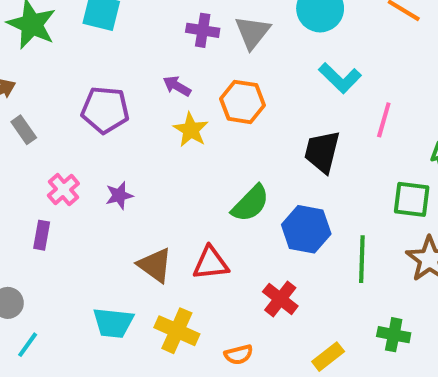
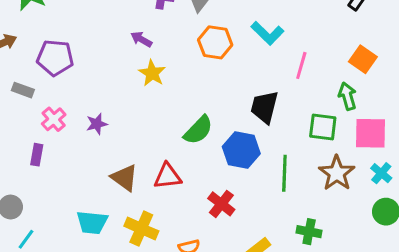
orange hexagon: (243, 102) -> (215, 42), moved
purple pentagon: (105, 110) -> (55, 58), moved
gray rectangle: (24, 130) -> (23, 90), moved, turned -35
black trapezoid: (322, 152) -> (264, 107), moved

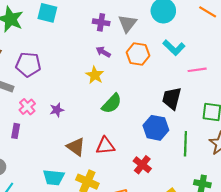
purple arrow: (141, 39) -> (103, 52), moved
pink line: (301, 65) -> (197, 70), turned 66
green semicircle: (198, 130) -> (112, 104), moved

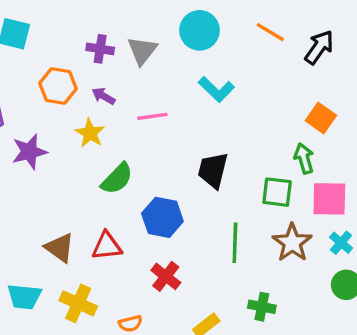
orange hexagon: (138, 54) -> (58, 86), moved
pink line: (197, 70) -> (152, 116), moved
purple star: (57, 110) -> (29, 152), moved, size x1.5
blue hexagon: (156, 128) -> (162, 217), moved

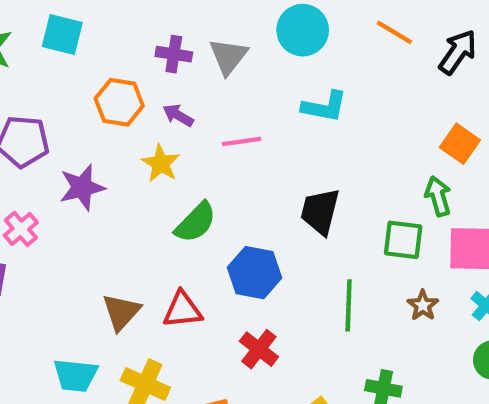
cyan L-shape: (216, 89) -> (325, 107), turned -33
brown star: (292, 243) -> (423, 305), size x0.6
brown triangle: (60, 248) -> (121, 312), turned 36

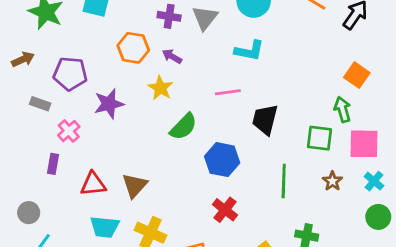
cyan L-shape: (325, 107) -> (249, 51), moved
pink line: (241, 142) -> (228, 92), moved
red triangle: (183, 310) -> (93, 184), moved

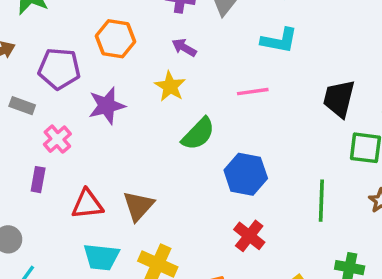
orange hexagon: (133, 48) -> (115, 39), moved
black trapezoid: (265, 119) -> (339, 99), moved

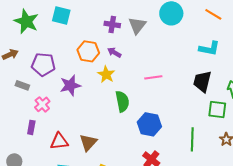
orange hexagon: (115, 39) -> (88, 51), moved
cyan L-shape: (279, 40) -> (209, 48), moved
green semicircle: (198, 134) -> (122, 101), turned -55

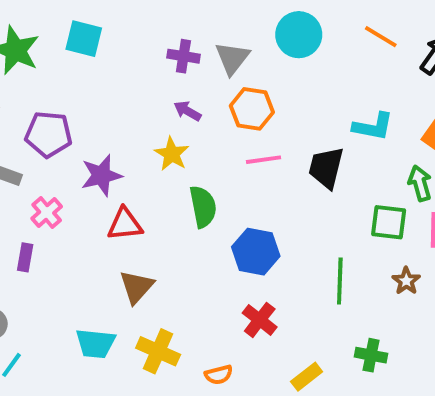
cyan L-shape: (209, 48) -> (373, 127), moved
orange hexagon: (88, 51) -> (252, 109), moved
black trapezoid: (202, 81) -> (326, 168), moved
red triangle: (59, 141) -> (125, 224), moved

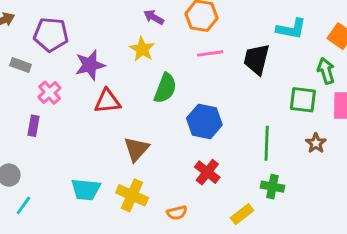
green semicircle: (203, 207) -> (165, 88), turned 32
brown triangle: (137, 287) -> (136, 149), moved
green cross: (371, 355) -> (272, 187), moved

